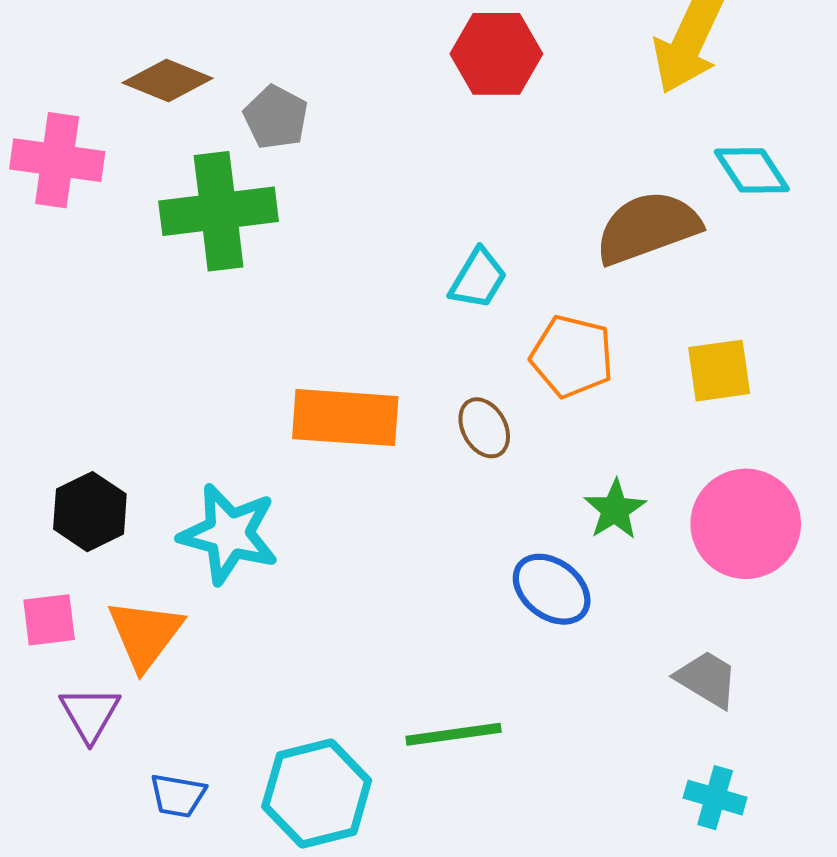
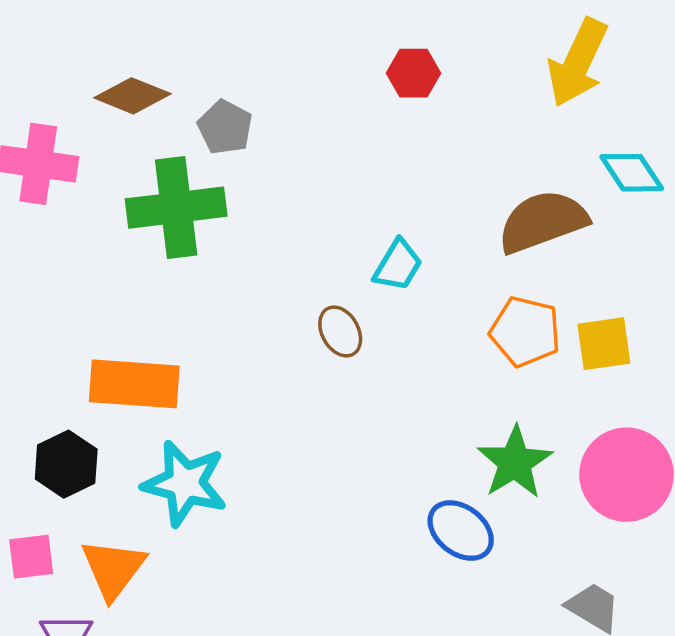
red hexagon: (496, 54) -> (414, 73), size x0.7
orange pentagon: (572, 356) -> (525, 331), moved
orange rectangle: (345, 418) -> (134, 384), moved
brown ellipse: (484, 428) -> (340, 331), moved
green star: (615, 510) -> (515, 462), size x1.4

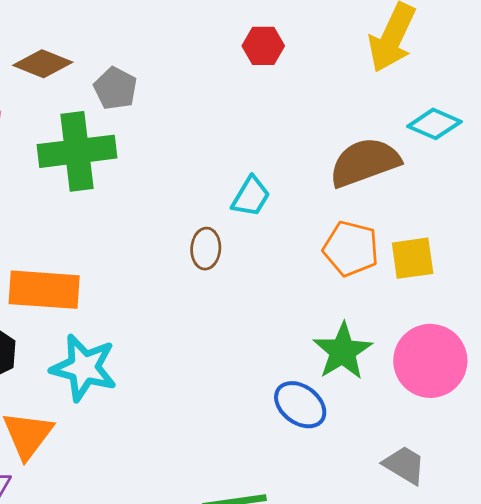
cyan diamond: (632, 173) -> (434, 124), turned -33
brown ellipse: (340, 331) -> (206, 249), turned 33

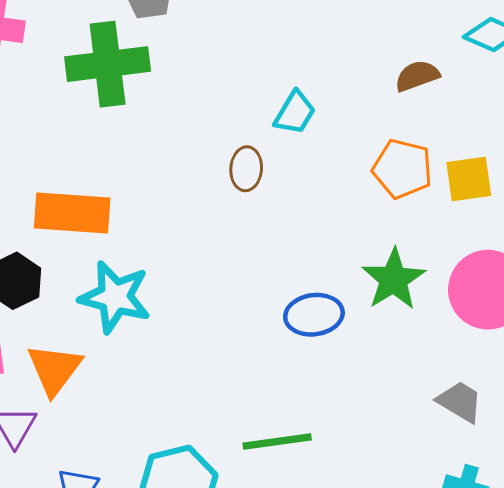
brown semicircle: (365, 162) -> (417, 76), size x0.6
blue ellipse: (300, 405) -> (314, 315), moved, turned -45

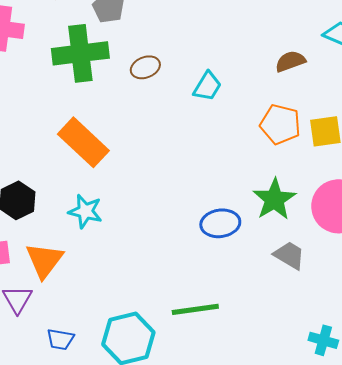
brown ellipse: (246, 169) -> (145, 67), moved, turned 64
orange rectangle: (72, 213) -> (83, 142), moved, turned 39
cyan star: (115, 297) -> (85, 211), size x0.7
gray trapezoid: (460, 402) -> (289, 255), moved

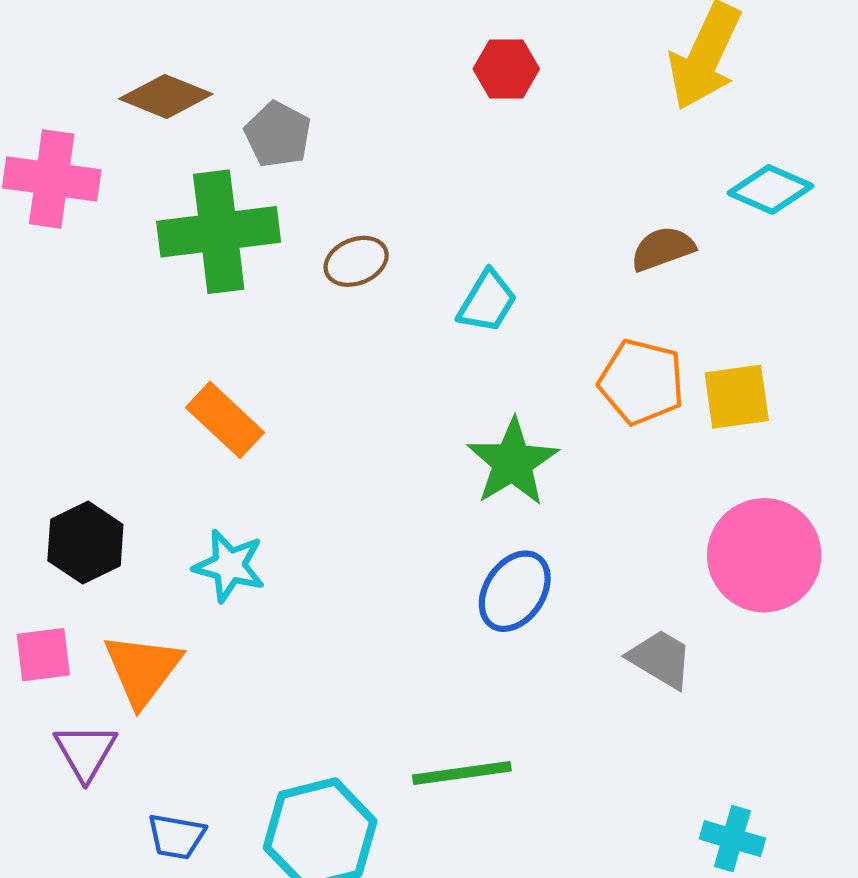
orange rectangle: (83, 142) -> (225, 420), size x0.7
green star: (274, 199) -> (513, 462), moved
blue ellipse: (220, 223) -> (515, 591), turned -48

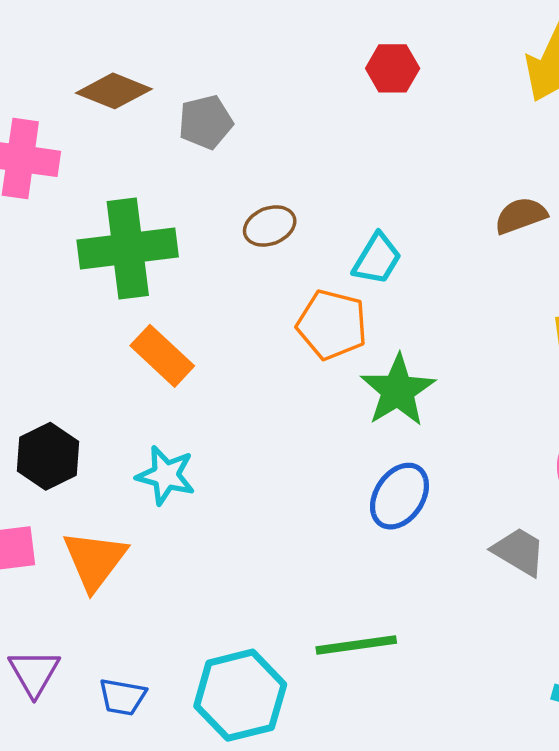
gray pentagon: (278, 134) -> (206, 122), turned 30
green cross: (219, 232) -> (128, 249), moved
orange pentagon: (642, 382) -> (332, 325), moved
purple triangle: (85, 752) -> (34, 673), moved

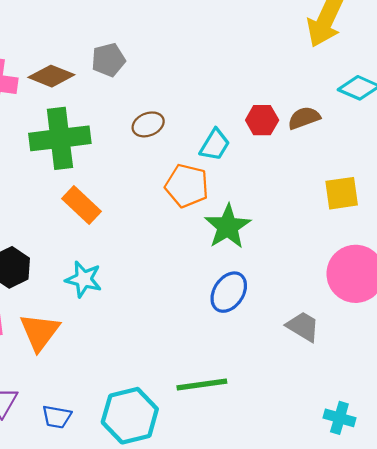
red hexagon: (393, 68) -> (262, 120), moved
brown diamond: (114, 91) -> (51, 76), moved

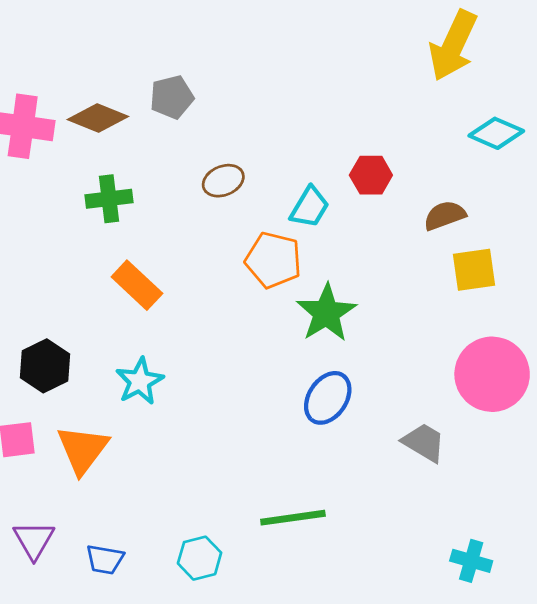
brown semicircle: (304, 118) -> (445, 215), moved
green cross: (60, 138) -> (109, 199), size x0.6
cyan star: (84, 279) -> (140, 381), turned 30
cyan hexagon: (130, 416) -> (200, 558), size x0.6

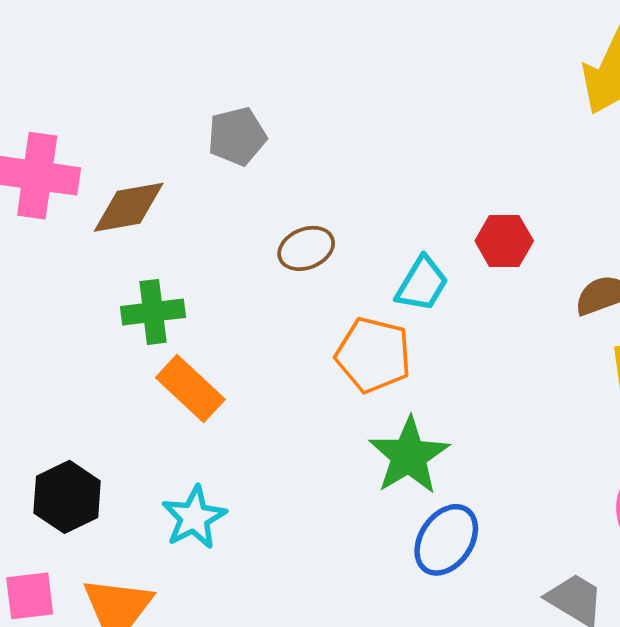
brown diamond: (98, 118) -> (129, 207), moved, turned -32
green cross: (109, 199) -> (153, 312), moved
green star: (326, 313) -> (409, 456), moved

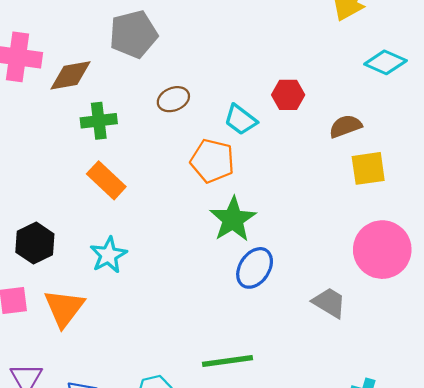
gray pentagon: (237, 136) -> (133, 34), size x1.4
cyan trapezoid: (422, 284) -> (240, 120), turned 96
green cross: (153, 312) -> (99, 121), moved

